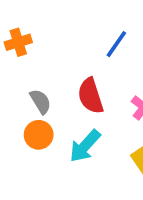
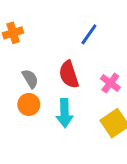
cyan arrow: (85, 146) -> (65, 113), turned -44

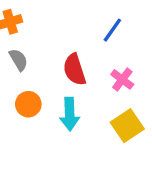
blue line: (89, 34) -> (112, 30), moved
gray semicircle: (30, 79) -> (18, 60), moved

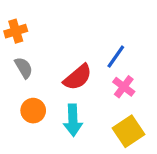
blue line: (112, 30) -> (116, 57), moved
red semicircle: (74, 70) -> (78, 77), turned -112

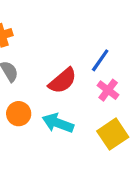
cyan arrow: (73, 120) -> (58, 123), turned 112

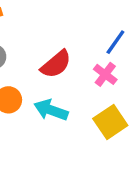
blue line: (100, 60) -> (115, 42), moved

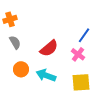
yellow square: (110, 122) -> (81, 82), turned 30

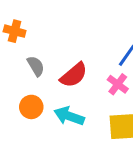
orange cross: (10, 19) -> (15, 31), turned 32
gray semicircle: (15, 42) -> (36, 66), moved

